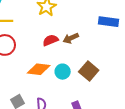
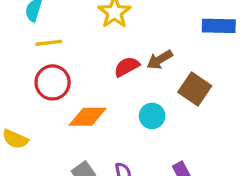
orange diamond: (39, 69) -> (88, 117), moved
brown square: (89, 71) -> (195, 89), moved

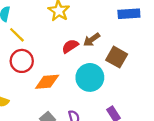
yellow line: (49, 43) -> (17, 35), turned 56
cyan circle: (152, 116) -> (90, 77), size x1.6

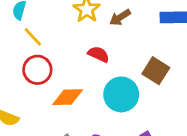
brown arrow: (92, 40) -> (120, 17), moved
red semicircle: (70, 46) -> (99, 54), turned 56

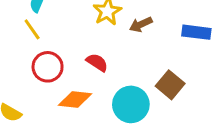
yellow line: (33, 37) -> (32, 29), moved
red semicircle: (99, 54) -> (97, 62), moved

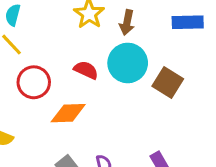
brown arrow: (141, 24) -> (127, 23), turned -45
cyan circle: (131, 104) -> (128, 63), moved

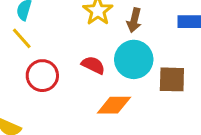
brown square: (168, 83) -> (172, 79), turned -32
orange diamond: (68, 113) -> (114, 105), moved

